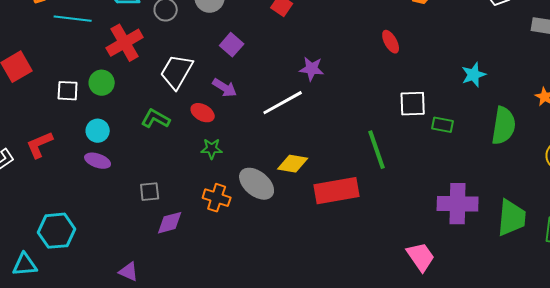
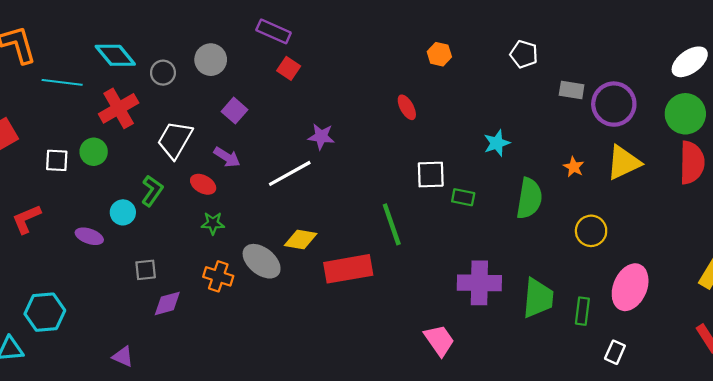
green L-shape: (156, 119) -> (152, 191), turned 96
cyan circle: (98, 131) -> (123, 212), moved

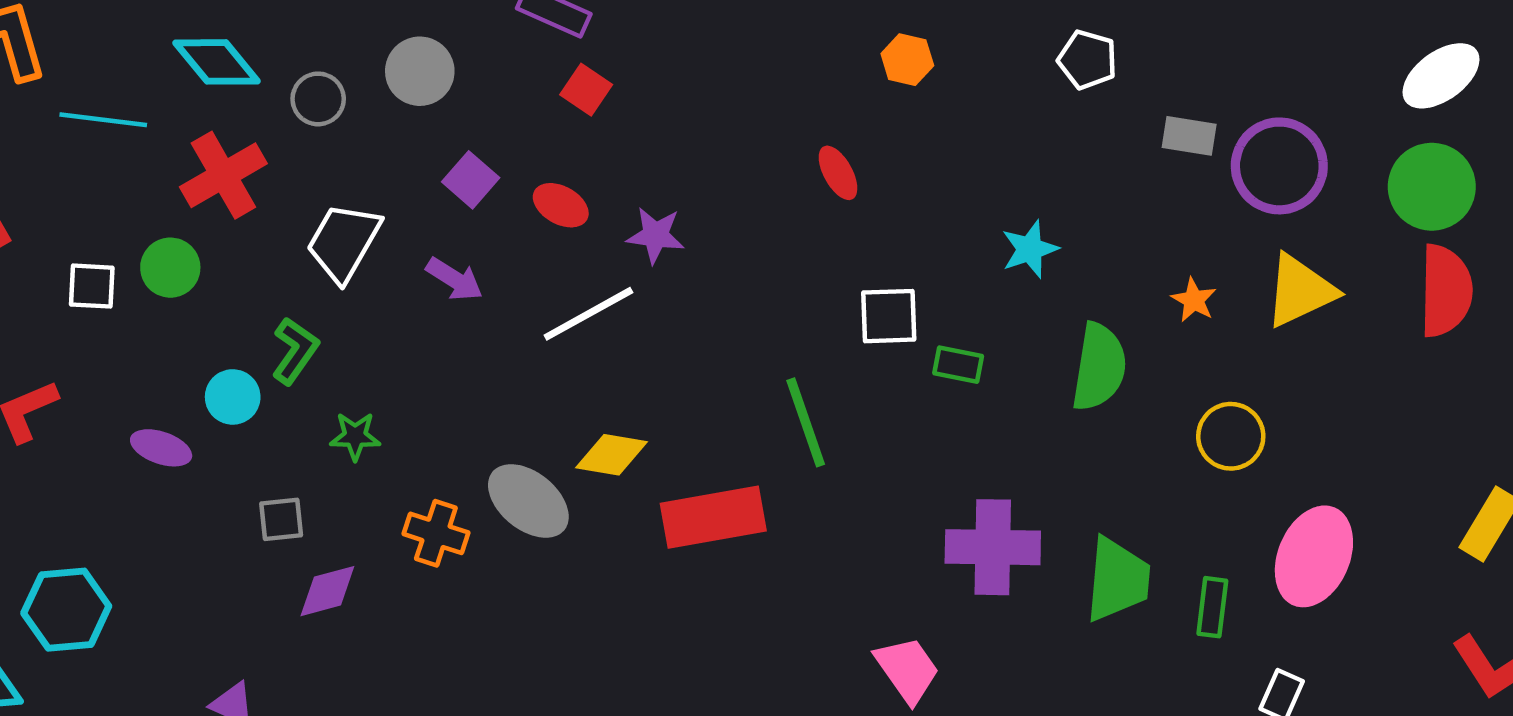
red ellipse: (203, 184) -> (561, 205), moved
green star: (213, 223) -> (355, 436), moved

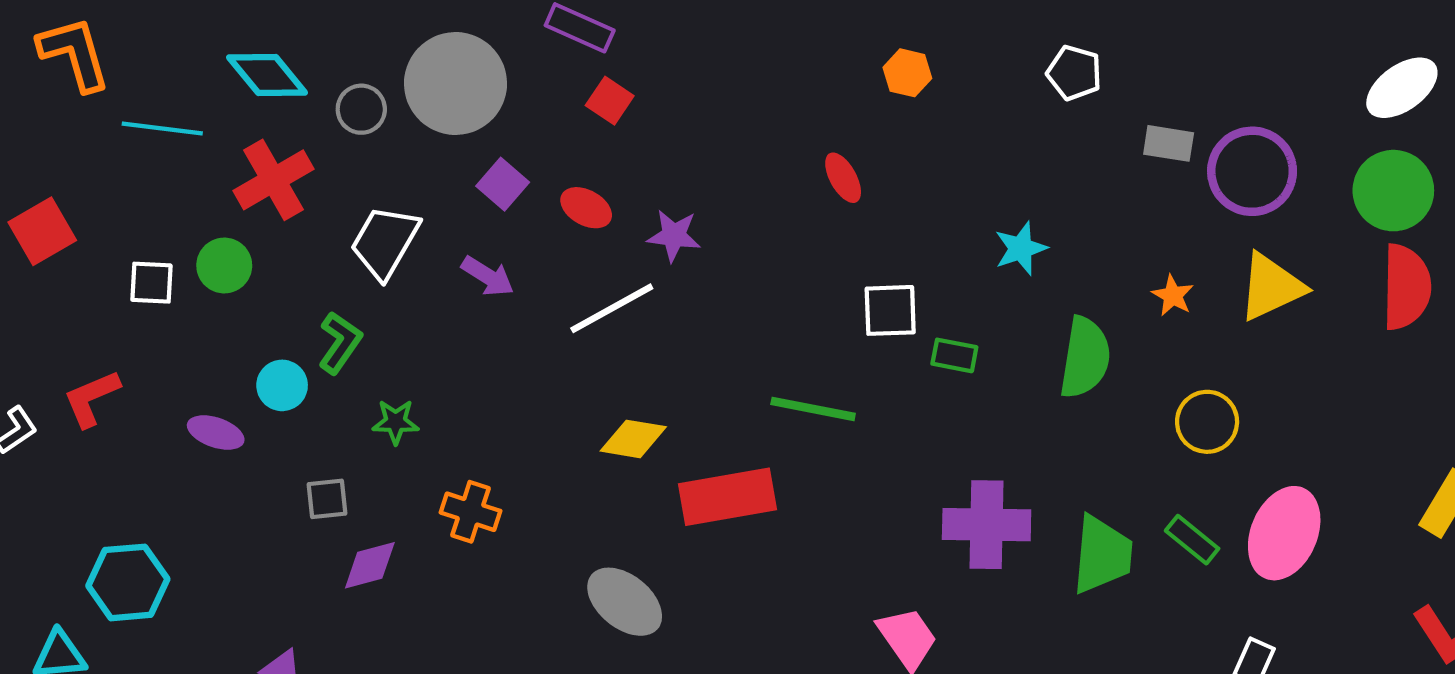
gray circle: (420, 71) -> (456, 84), size x1.6
green line: (806, 422) -> (813, 409), turned -60
gray ellipse: (528, 501) -> (625, 602), moved
green rectangle: (1212, 607) -> (1192, 540), moved, turned -58

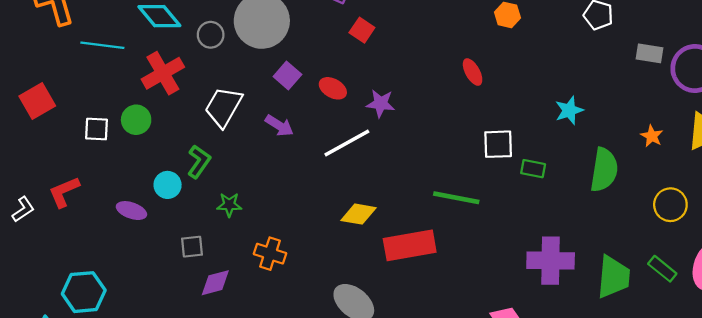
red square: (610, 101) -> (362, 30), moved

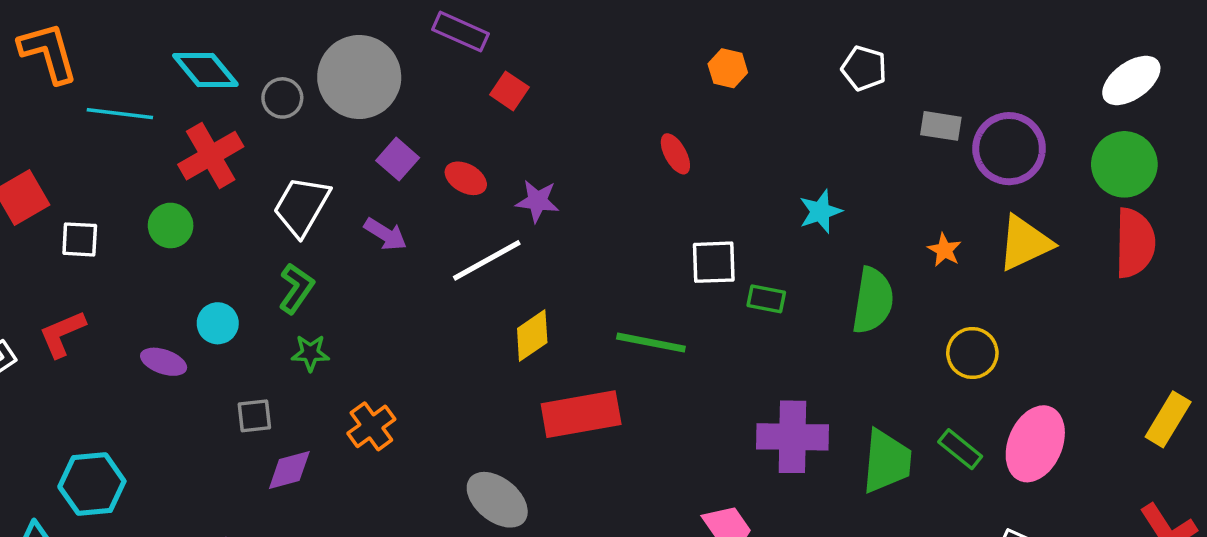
white square: (97, 129) -> (80, 239), moved
green L-shape: (199, 162) -> (296, 288), moved
yellow diamond: (358, 214) -> (532, 336), moved, turned -44
orange cross: (270, 254) -> (371, 426), turned 36

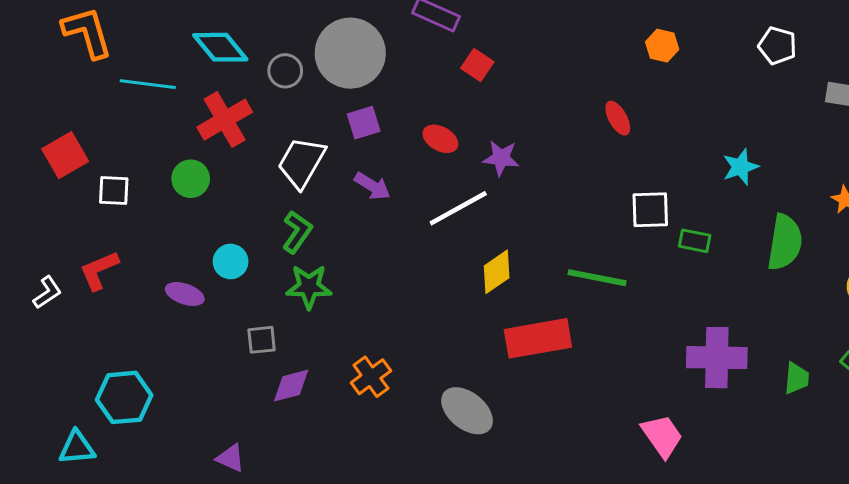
purple square: (398, 159) -> (364, 123), moved, turned 32
green star: (310, 353) -> (309, 287), size x1.4
orange cross: (371, 426) -> (371, 377), moved
green trapezoid: (887, 461) -> (797, 378), size x0.6

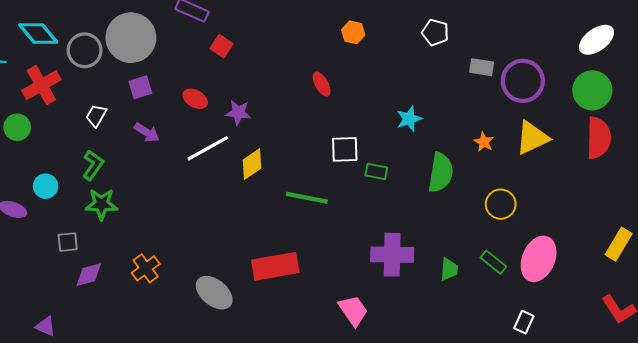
gray circle: (285, 71) -> (85, 50), size x1.4
white trapezoid: (301, 162) -> (96, 116), size x0.6
yellow diamond: (497, 272) -> (252, 164), moved
red rectangle: (538, 338) -> (275, 266), moved

